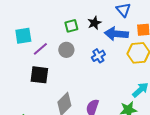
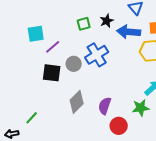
gray circle: (66, 50) -> (74, 64), moved
blue cross: (98, 56) -> (97, 55), moved, size x1.6

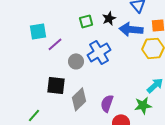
black square: (52, 73) -> (56, 85), moved

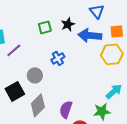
blue cross: (99, 52) -> (58, 58), size x0.6
gray circle: (76, 61) -> (35, 75), moved
black square: (56, 85) -> (15, 91), turned -36

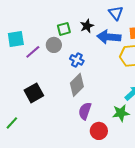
blue cross: (58, 58) -> (77, 60), turned -32
gray circle: (35, 75) -> (54, 45), moved
gray diamond: (38, 105) -> (77, 85), moved

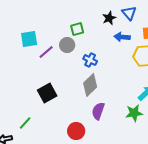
black star: (87, 26) -> (109, 18), moved
blue arrow: (109, 37) -> (122, 37), size x0.7
red circle: (99, 131) -> (76, 131), moved

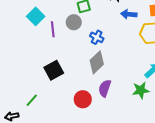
cyan square: (29, 39) -> (36, 16), turned -36
purple line: (46, 52) -> (53, 29), turned -56
red circle: (76, 131) -> (83, 99), moved

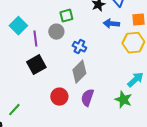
black square: (54, 70) -> (36, 65), moved
green star: (141, 90) -> (123, 100), turned 30
red circle: (83, 99) -> (59, 97), moved

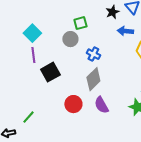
purple line: (35, 39) -> (33, 55), moved
purple semicircle: (87, 98) -> (101, 105), turned -48

